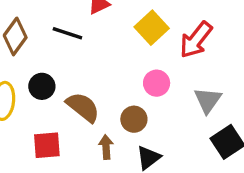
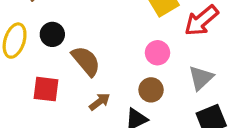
brown circle: (134, 119) -> (151, 90), moved
brown arrow: (106, 147) -> (100, 102), turned 45

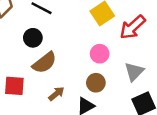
black circle: (52, 34) -> (33, 38), moved
brown semicircle: (86, 61) -> (44, 63), turned 95

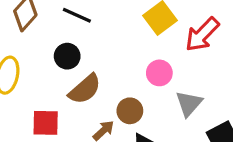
gray triangle: (134, 72) -> (189, 103), moved
brown circle: (96, 83) -> (130, 111), moved

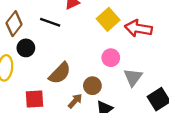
red arrow: (202, 34) -> (138, 28), turned 60
black circle: (67, 56) -> (26, 48), moved

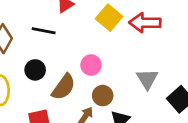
black circle: (26, 48) -> (35, 70), moved
pink circle: (111, 58) -> (91, 65), moved

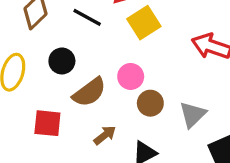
yellow square: (109, 18) -> (144, 23), moved
brown circle: (103, 96) -> (150, 103), moved

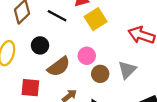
gray triangle: (193, 115) -> (127, 70), moved

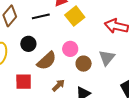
black line: (57, 16) -> (41, 16), turned -36

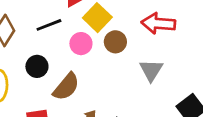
pink circle: (70, 49) -> (81, 44), moved
brown circle: (84, 64) -> (115, 42), moved

